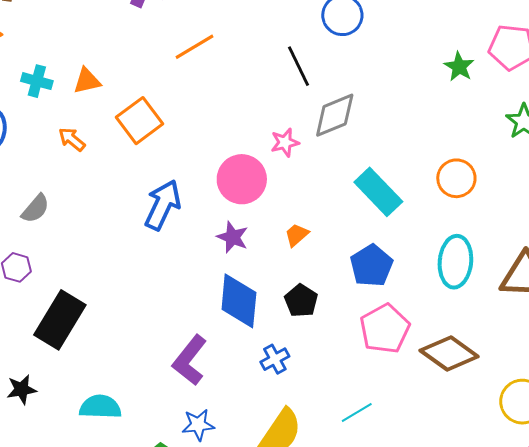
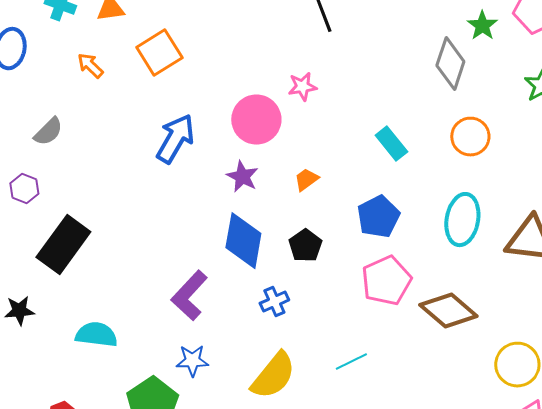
gray diamond: (335, 115) -> (450, 64), moved, turned -54
cyan rectangle: (378, 192) -> (391, 144), size x0.7

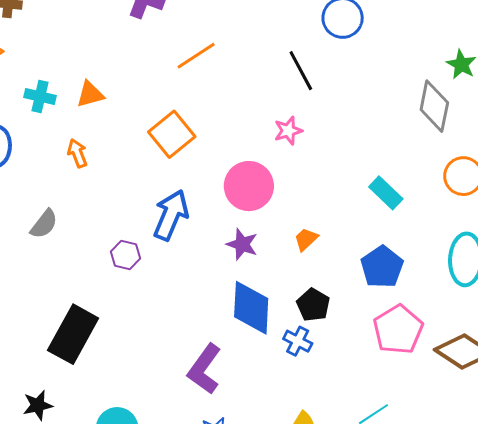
orange square: (159, 53) -> (172, 134), moved
orange arrow: (90, 66) -> (77, 153), turned 32
pink star: (302, 87) -> (288, 131), moved
purple hexagon: (24, 189) -> (126, 255), moved
blue cross: (274, 302) -> (298, 341), moved, turned -32

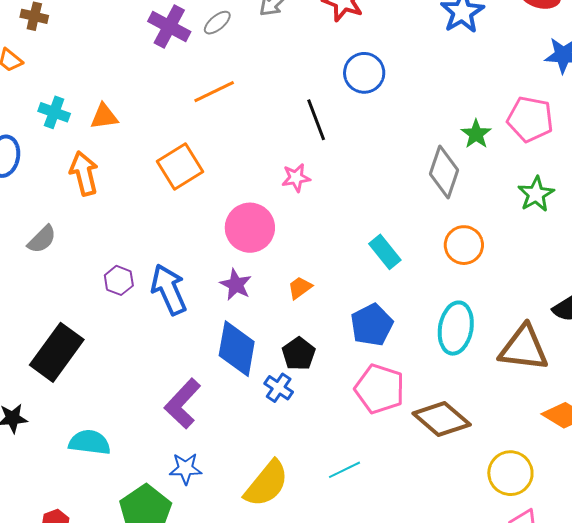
orange arrow: (77, 153) -> (84, 173), size x1.5
blue arrow: (171, 215) -> (169, 290), moved, turned -54
pink pentagon: (398, 329) -> (380, 389), turned -30

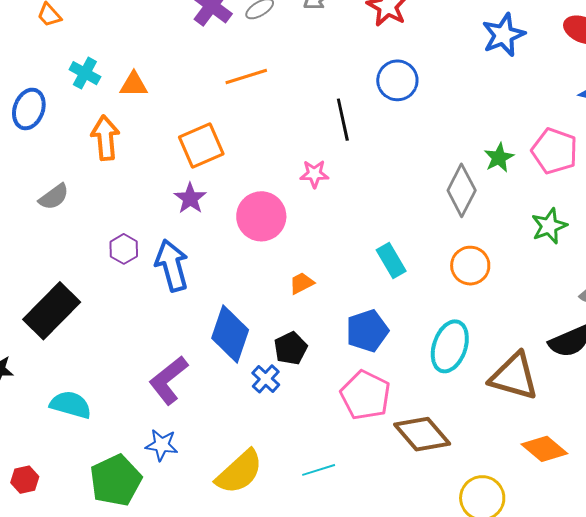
purple star: (236, 285) -> (190, 198), moved

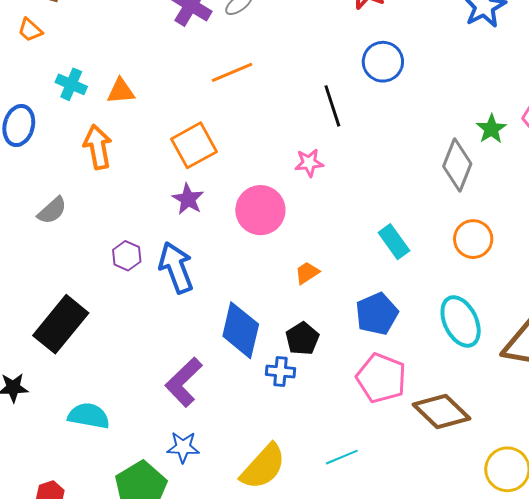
cyan ellipse: (450, 346) -> (461, 321), turned -39
blue cross: (266, 379) -> (280, 371), turned -32

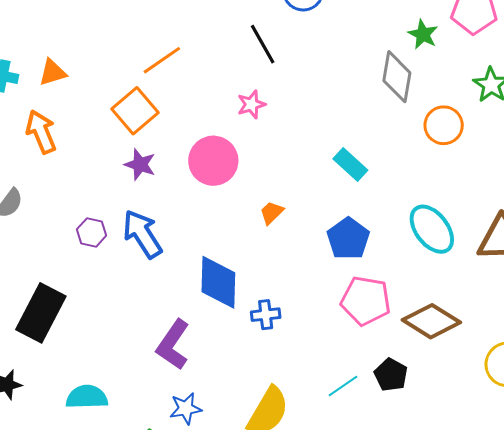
orange line: (232, 72) -> (162, 60), moved
orange circle: (473, 239) -> (444, 125), moved
black pentagon: (302, 339) -> (391, 375), moved

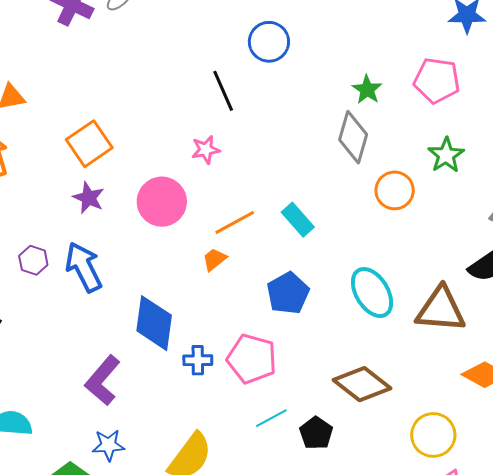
green star: (423, 34) -> (367, 90), moved
orange line: (162, 60) -> (235, 222), moved
pink pentagon: (366, 301) -> (252, 359), moved
cyan line: (343, 386) -> (271, 418), moved

